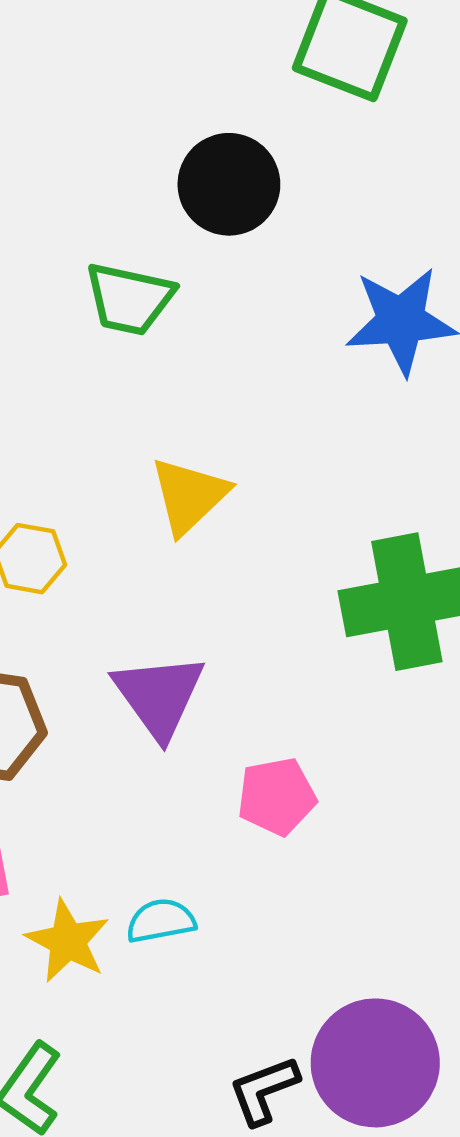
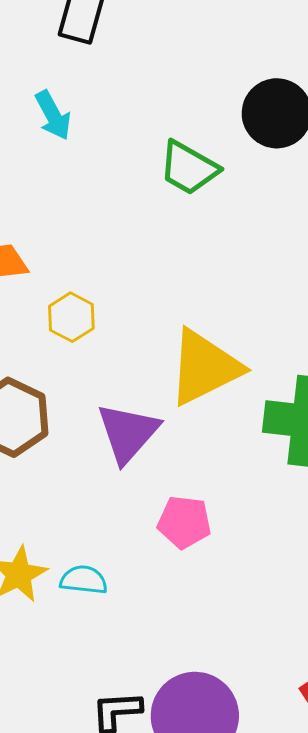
yellow triangle: (189, 496) -> (204, 367), moved, size x1.4

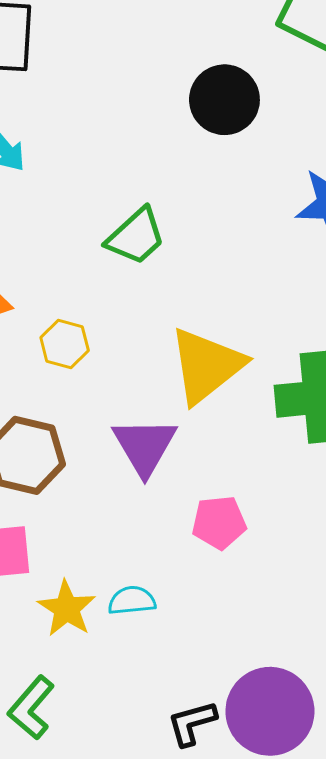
green trapezoid: (189, 168) -> (136, 237), moved, turned -60

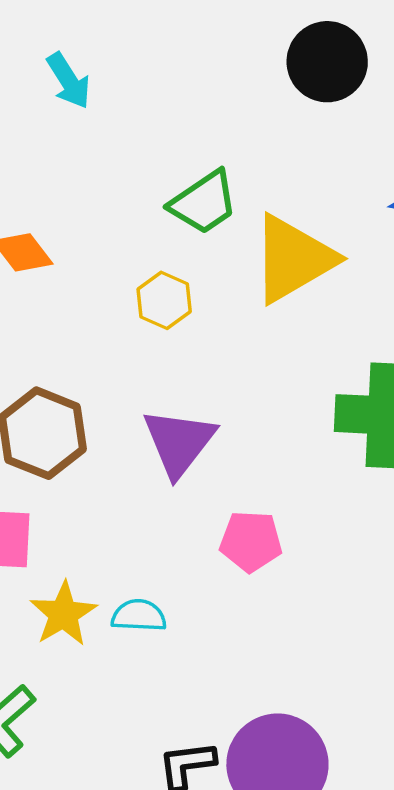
yellow hexagon: (65, 344) -> (164, 300), moved
yellow triangle: (206, 366) -> (293, 259), moved

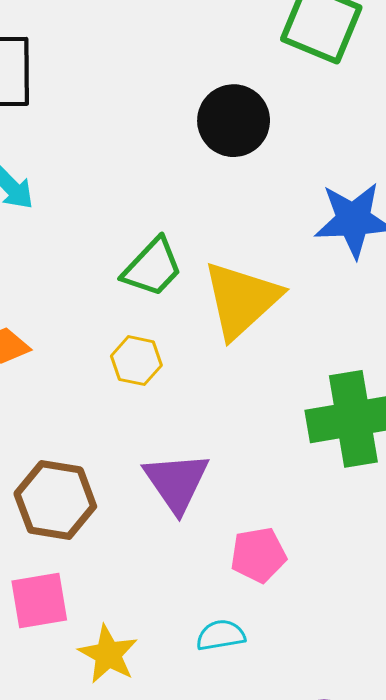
cyan semicircle: (139, 616) -> (221, 635), moved

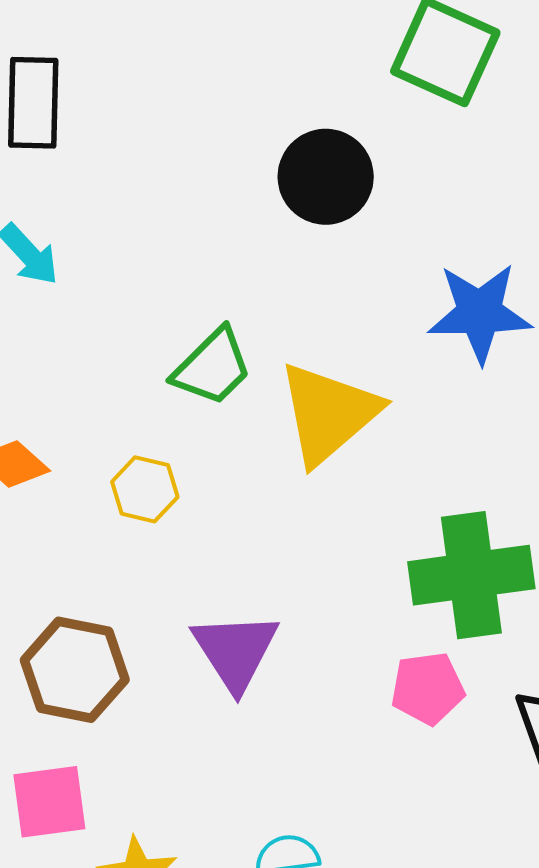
yellow hexagon: (136, 361) -> (145, 489), moved
pink pentagon: (258, 555) -> (428, 688), moved

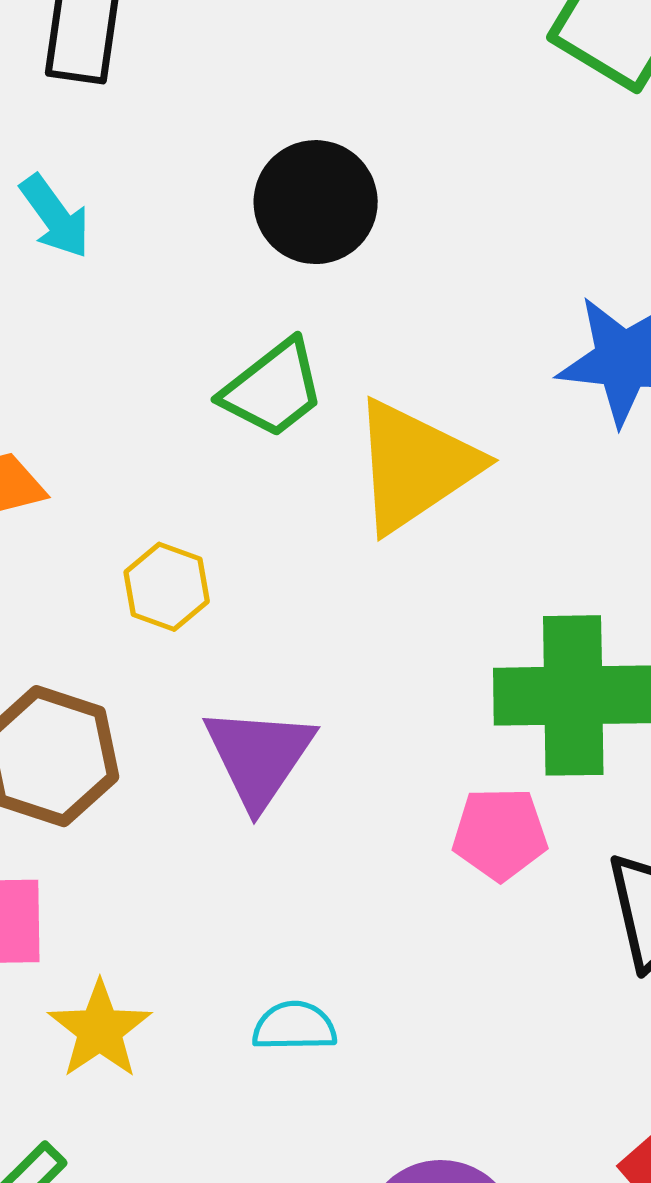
black circle: (326, 177) -> (316, 202), moved
yellow hexagon: (145, 489) -> (167, 587), moved

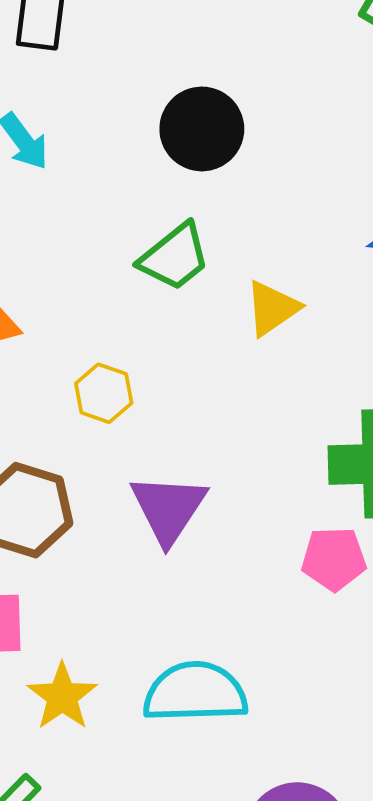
yellow triangle: (415, 466) -> (272, 308), size x0.6
cyan semicircle: (294, 1026) -> (195, 692), size x1.8

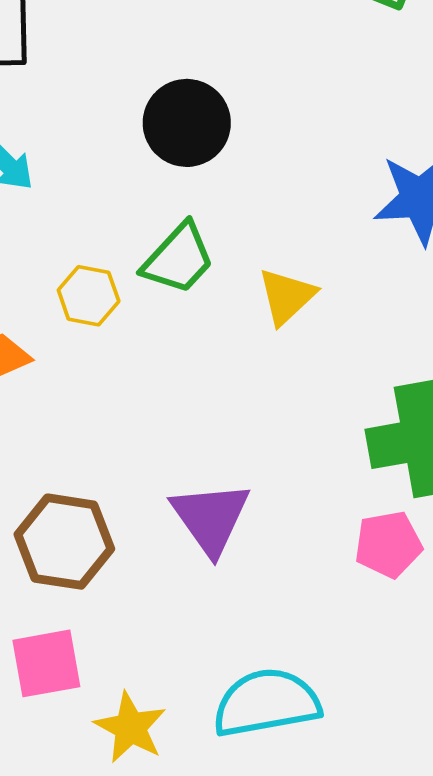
yellow hexagon: (104, 393) -> (89, 296), moved

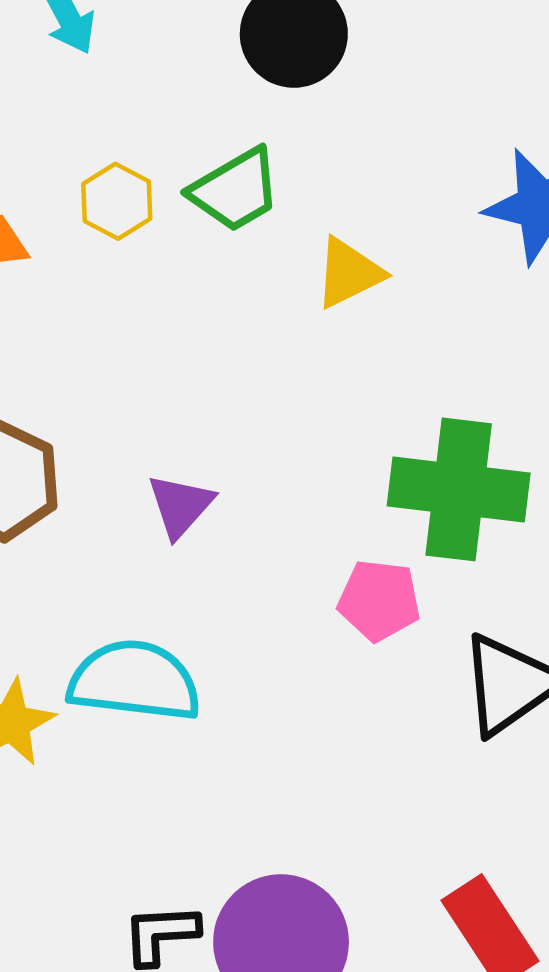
purple triangle: (211, 518) -> (180, 506), size x0.7
cyan semicircle: (266, 703) -> (134, 681), moved

